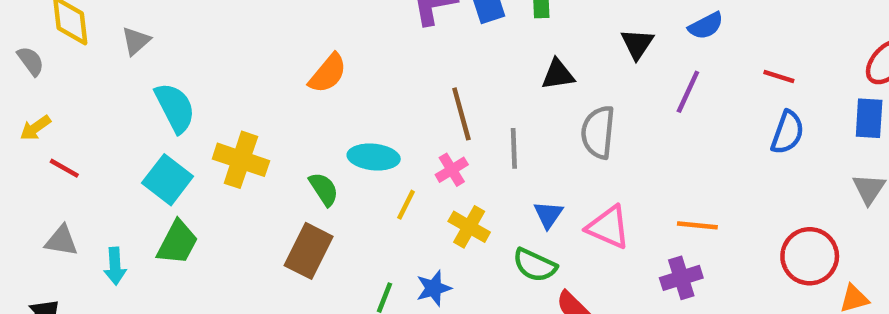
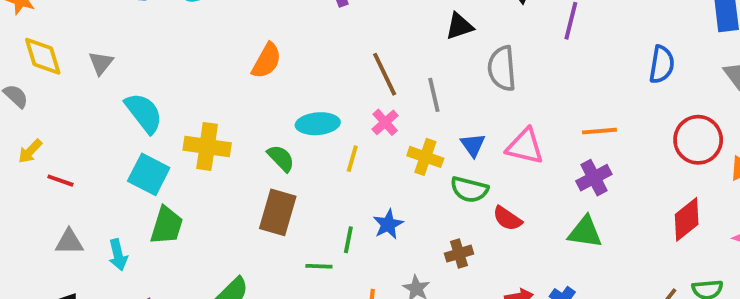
blue semicircle: (787, 132) -> (662, 64), moved
yellow cross: (469, 227) -> (425, 157), moved

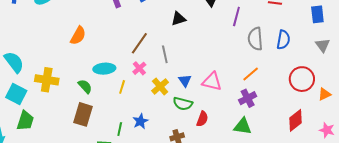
gray semicircle: (502, 68) -> (255, 39), moved
brown line: (385, 74) -> (139, 43), turned 60
orange line: (599, 131) -> (251, 74), turned -36
yellow cross: (425, 157) -> (160, 86), turned 30
red semicircle: (507, 218) -> (202, 119), turned -105

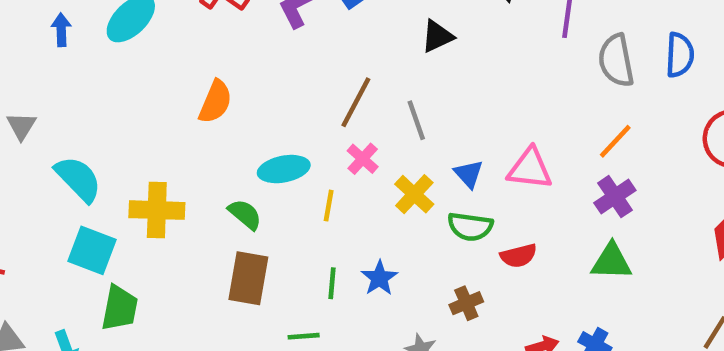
red semicircle: (202, 119) -> (519, 256), turned 63
green line: (120, 129) -> (332, 283), moved

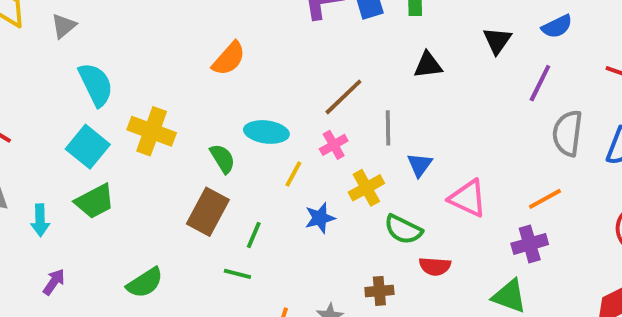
blue triangle: (469, 174) -> (420, 165), moved
blue star: (379, 278) -> (320, 218), moved
green line: (332, 283) -> (254, 235), moved
green trapezoid: (120, 308) -> (95, 201), turned 33

